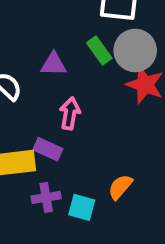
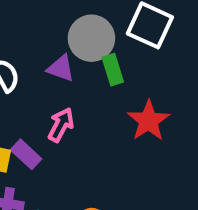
gray circle: (135, 50) -> (91, 38), moved

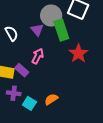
purple triangle: (61, 68) -> (37, 30), turned 32
green rectangle: (113, 70) -> (61, 30), size x1.5

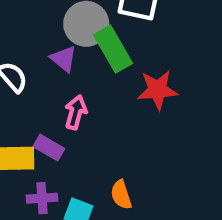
red star: (78, 53) -> (158, 90), turned -30
orange semicircle: (51, 99) -> (121, 195), turned -64

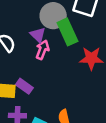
pink arrow: (76, 112) -> (42, 50), moved

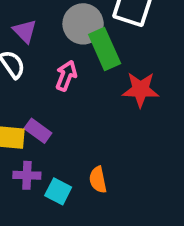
purple triangle: (38, 35) -> (25, 31), moved

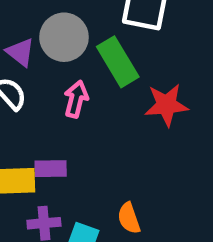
gray circle: (83, 24) -> (64, 37), moved
purple rectangle: (38, 131) -> (51, 169), turned -30

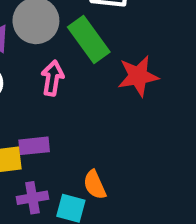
orange semicircle: (129, 218) -> (95, 185), moved

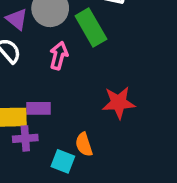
red star: (138, 76) -> (119, 103), moved
purple cross: (32, 198) -> (25, 138), moved

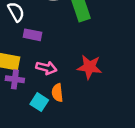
pink arrow: (59, 56) -> (46, 68), moved, turned 78
purple rectangle: (39, 108) -> (32, 35), moved

